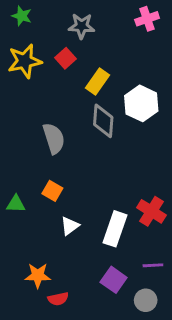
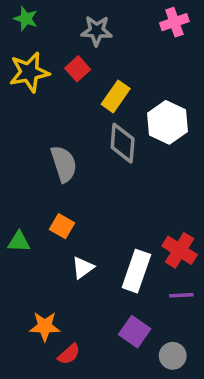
purple line: (153, 265) -> (181, 295), moved
red semicircle: (58, 299) -> (69, 354), turned -30

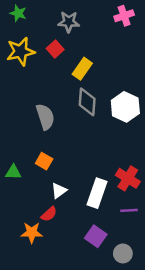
white hexagon: (168, 122) -> (125, 107), moved
red semicircle: (69, 354) -> (49, 214), moved

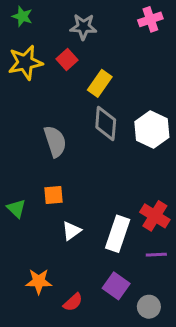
orange square: (44, 161) -> (54, 195), turned -35
green triangle: (13, 172) -> (16, 208), turned 42
red semicircle: (49, 214) -> (73, 302), moved

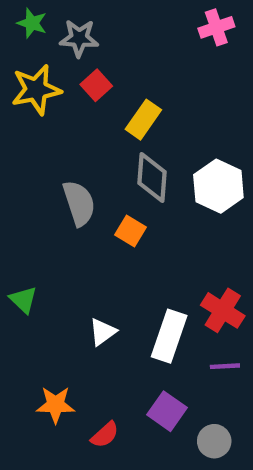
gray star: (83, 27) -> (79, 38), moved
orange square: (54, 195) -> (131, 231), moved, turned 36

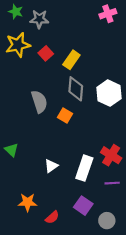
red square: (96, 85) -> (46, 53), moved

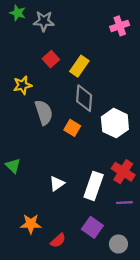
pink cross: (108, 14) -> (120, 26), moved
yellow star: (18, 45) -> (22, 85), moved, size x0.7
white hexagon: (109, 93) -> (115, 123), moved

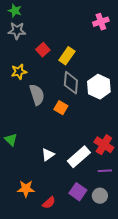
gray star: (44, 21) -> (17, 31), moved
white hexagon: (115, 123) -> (99, 87), moved
white rectangle: (94, 186) -> (79, 157), turned 30
gray circle: (118, 244) -> (100, 196), moved

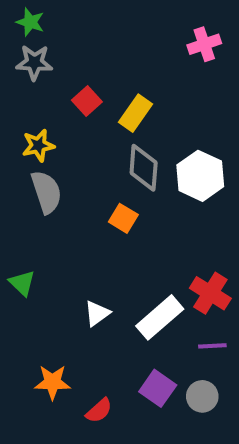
gray semicircle: (37, 95) -> (46, 192), moved

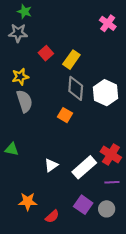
green star: (30, 22) -> (24, 12), moved
pink cross: (204, 44) -> (108, 23), turned -35
green triangle: (22, 283) -> (12, 149), turned -32

